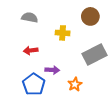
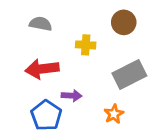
red arrow: (31, 50) -> (42, 69), size x1.6
orange star: (75, 84) -> (114, 114), moved

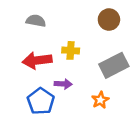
yellow cross: (86, 45) -> (71, 50), moved

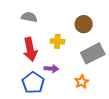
brown circle: (109, 20) -> (84, 24), moved
red arrow: (37, 60) -> (30, 49), turned -95

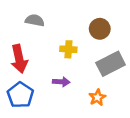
red arrow: (30, 49) -> (19, 59), moved
blue pentagon: (33, 83) -> (20, 95), moved

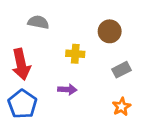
gray rectangle: (111, 64) -> (122, 70), size x0.6
orange star: (97, 97) -> (122, 107), moved

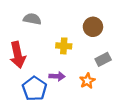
blue pentagon: (22, 104) -> (34, 89), moved
orange star: (122, 107) -> (87, 81), moved

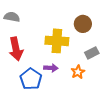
gray semicircle: (32, 19) -> (12, 17), moved
yellow cross: (64, 46) -> (57, 41), size x1.6

